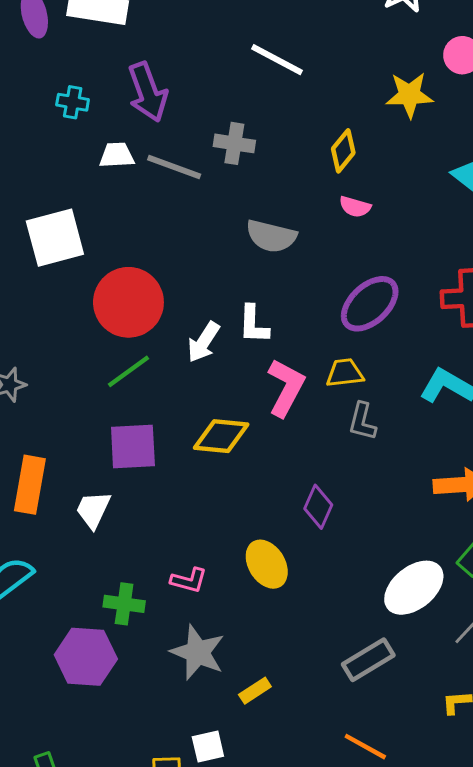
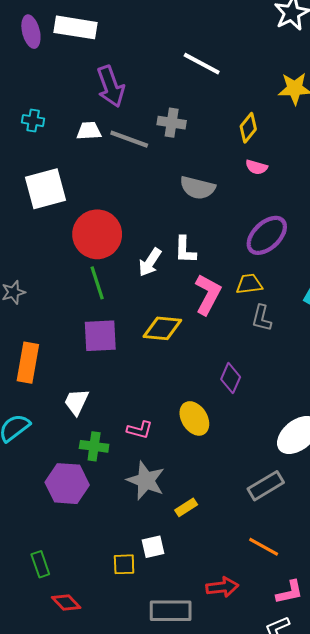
cyan cross: (73, 102) -> (33, 121), moved
green line: (128, 371) -> (97, 283), turned -72
white trapezoid: (93, 510) -> (76, 402), moved

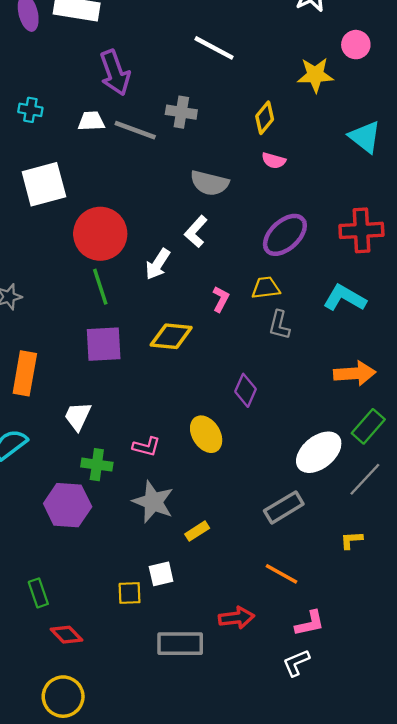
white L-shape: (185, 250) -> (196, 232), moved, turned 40
pink L-shape: (208, 294) -> (221, 299), size x0.6

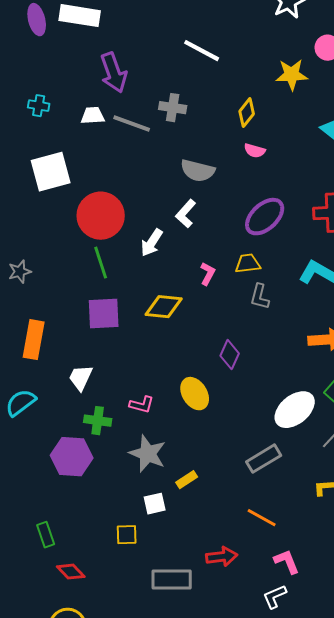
white square: (161, 574) -> (155, 504), moved
pink L-shape: (310, 623) -> (287, 562), turned -100

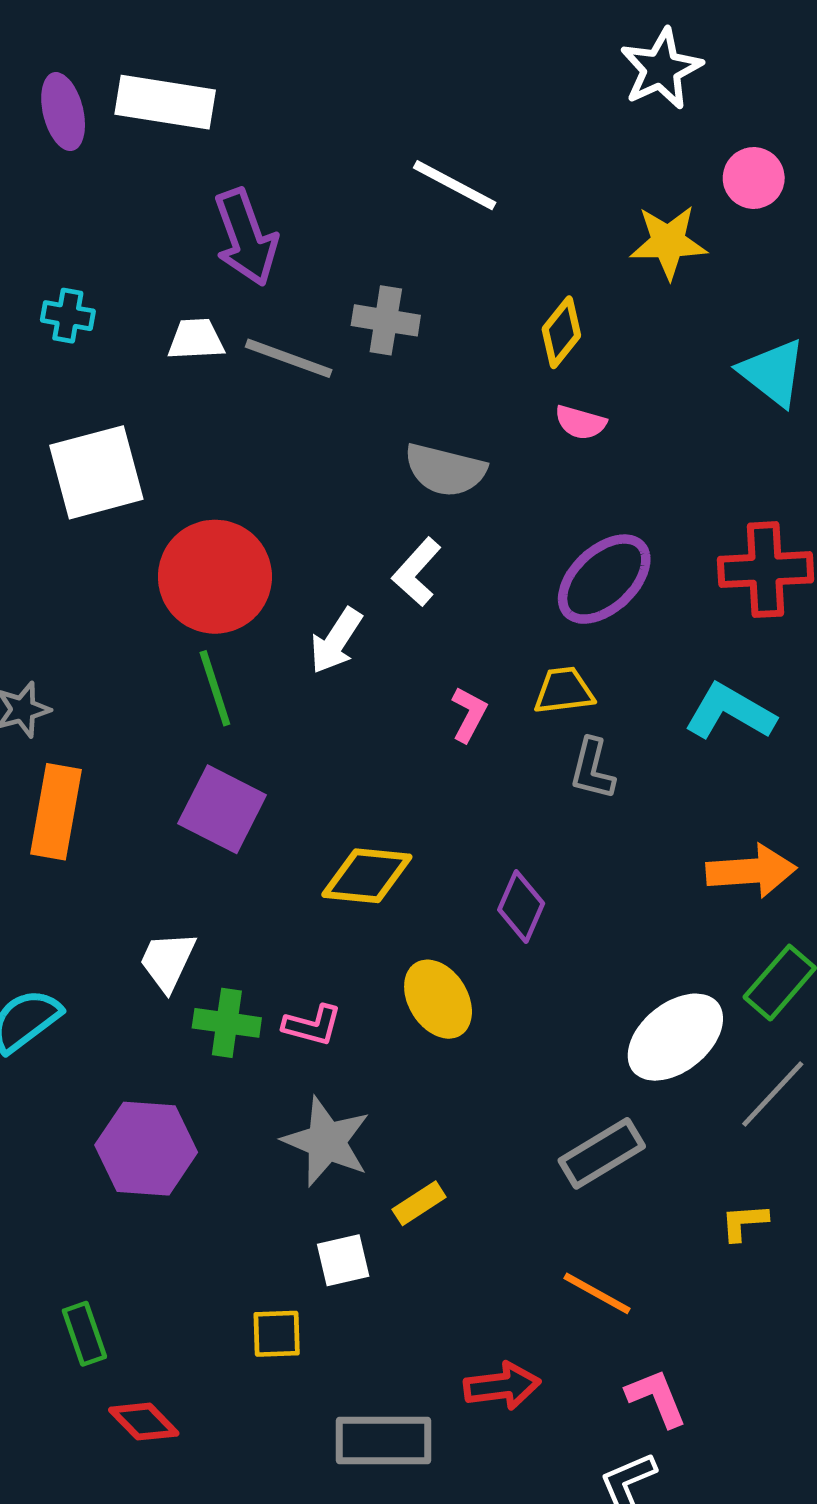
yellow diamond: (164, 307) -> (367, 876), moved
purple square: (104, 314) -> (222, 809), turned 30
orange rectangle: (34, 340) -> (56, 812), moved
green cross: (98, 421) -> (227, 1023), moved

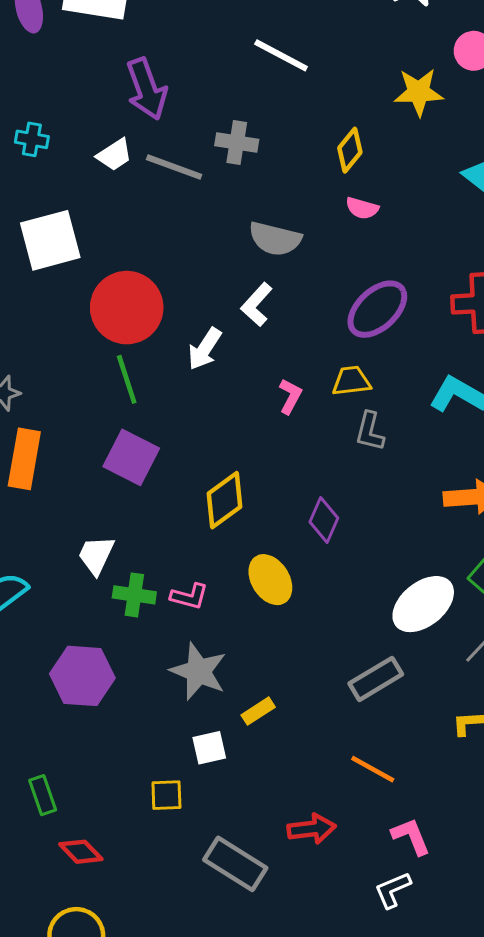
white trapezoid: (196, 339) -> (114, 155), turned 150
yellow diamond: (367, 876) -> (225, 500), turned -42
gray rectangle: (383, 1441) -> (235, 864), turned 32

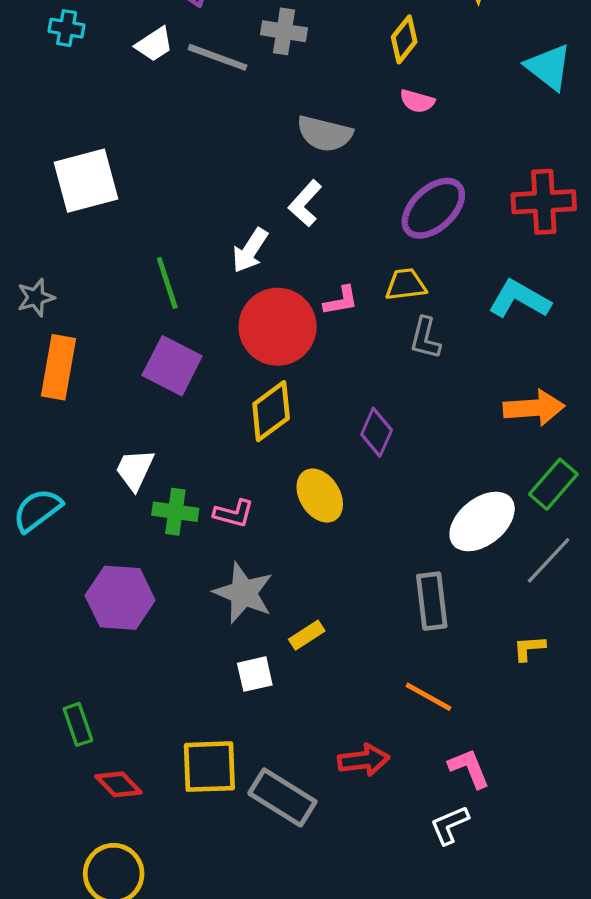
white square: (50, 240) -> (86, 181), moved
red circle: (127, 308) -> (278, 327), moved
pink L-shape: (290, 396) -> (341, 301), turned 52
gray rectangle: (376, 679) -> (432, 601), turned -66
yellow square: (166, 795) -> (209, 767), moved, size x1.6

